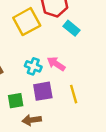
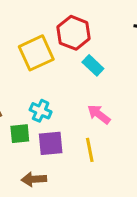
pink arrow: (56, 64) -> (99, 114), moved
green square: (16, 101) -> (20, 134), moved

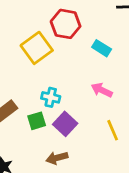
cyan rectangle: (93, 65) -> (102, 48), moved
purple square: (51, 143) -> (65, 124), turned -30
yellow line: (90, 150) -> (113, 130), moved

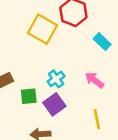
yellow square: (37, 48) -> (42, 29), turned -36
cyan cross: (51, 97) -> (56, 79), moved, turned 30

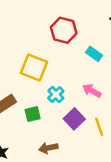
yellow square: (42, 29) -> (34, 68), moved
purple square: (54, 104) -> (74, 119), moved

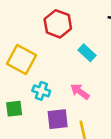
cyan cross: (56, 94) -> (41, 91), turned -35
purple square: (74, 119) -> (58, 119), turned 30

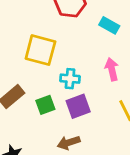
pink arrow: (80, 92) -> (112, 69), turned 54
purple square: (58, 119) -> (78, 106), moved

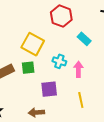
cyan cross: (70, 79) -> (59, 61), moved
green square: (45, 105) -> (28, 68), moved

